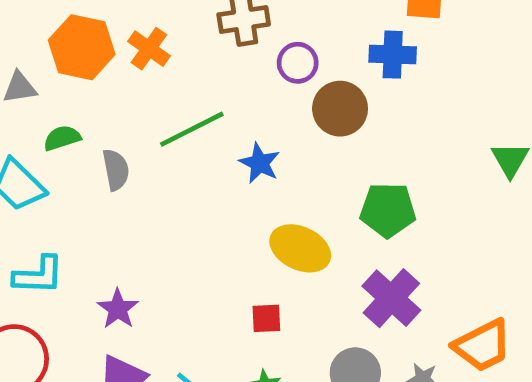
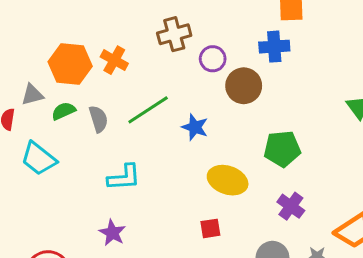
green semicircle: (62, 138) -> (64, 111), moved
gray semicircle: (116, 170) -> (98, 119), moved
cyan L-shape: (38, 275) -> (124, 177), moved
purple cross: (391, 298) -> (291, 206), size x0.7

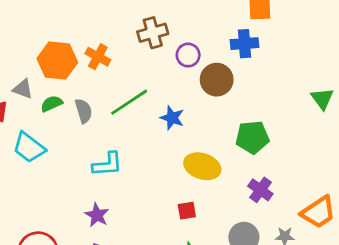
gray triangle: (32, 95) -> (23, 89), turned 35

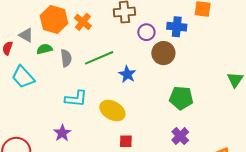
blue cross: (245, 44) -> (177, 27), moved
yellow ellipse: (202, 166) -> (112, 111), moved

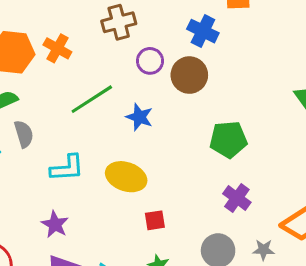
blue cross: (177, 27) -> (203, 31), turned 30
purple circle: (146, 32) -> (150, 61), moved
gray semicircle: (66, 58) -> (24, 134), moved

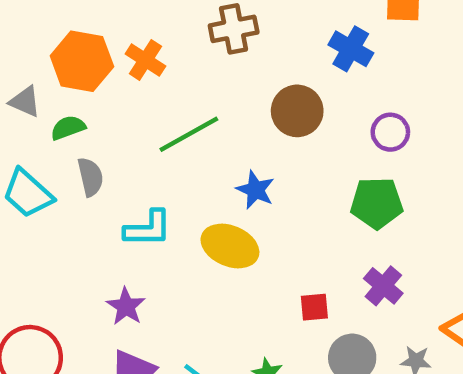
purple circle: (150, 61) -> (390, 132), moved
brown circle: (189, 75) -> (297, 111), moved
blue star: (139, 117) -> (255, 190), moved
red square: (155, 220) -> (314, 307), moved

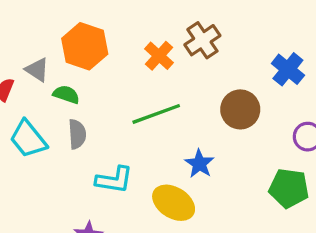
brown cross: (234, 29) -> (202, 40), turned -32
orange cross: (145, 60) -> (159, 56), moved
green semicircle: (68, 128) -> (66, 94), turned 30

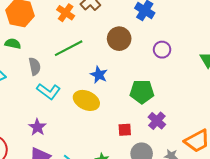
gray semicircle: (77, 134) -> (35, 66), moved
cyan L-shape: (114, 180) -> (49, 91), turned 35
green pentagon: (289, 188) -> (142, 92), moved

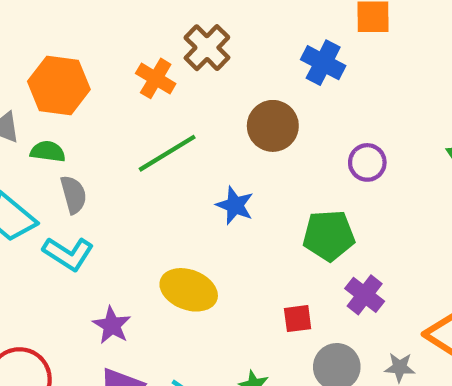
purple circle: (162, 50) -> (367, 162), moved
gray semicircle: (35, 66) -> (73, 195), moved
cyan L-shape: (49, 91) -> (68, 254), moved
yellow ellipse: (86, 100) -> (189, 290), moved

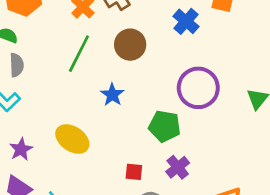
brown circle: (273, 126) -> (130, 45), moved
green line: (167, 153) -> (79, 54), turned -45
purple circle: (367, 162) -> (198, 88), size x1.8

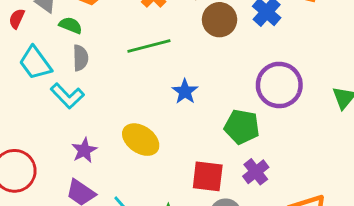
brown circle: (130, 45) -> (220, 20), moved
green line: (79, 54) -> (149, 46), turned 48
red square: (134, 172) -> (208, 176), size x1.6

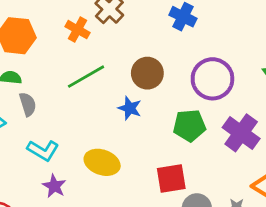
brown circle: (220, 20) -> (147, 73), moved
cyan L-shape: (67, 96) -> (43, 150), moved
purple cross: (256, 172) -> (241, 133), moved, size x1.5

